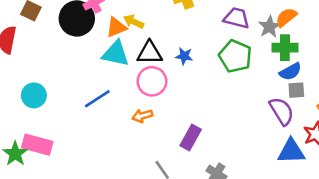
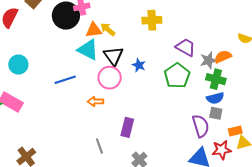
black triangle: (150, 53) -> (114, 56), turned 40
purple rectangle: (191, 137) -> (127, 127), turned -30

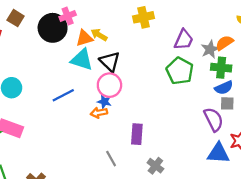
purple trapezoid: (186, 47) -> (184, 40), turned 95
blue star: (139, 65) -> (104, 102), moved

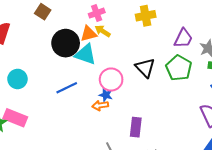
pink cross: (68, 16) -> (97, 13), moved
brown square: (16, 18) -> (43, 12), moved
black circle: (53, 28) -> (66, 43), moved
black triangle: (110, 62) -> (145, 68), moved

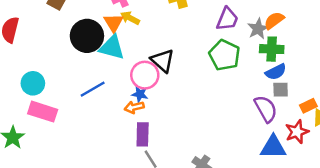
orange triangle: (89, 34) -> (114, 23), turned -42
black triangle: (145, 68) -> (163, 61), moved
pink rectangle: (15, 118) -> (43, 112), moved
purple rectangle: (136, 127) -> (143, 134), moved

